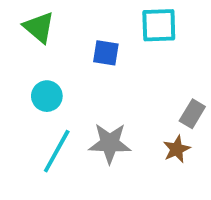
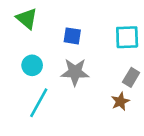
cyan square: (159, 25) -> (127, 37), moved
gray star: (110, 143) -> (75, 72), moved

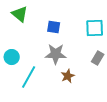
cyan circle: (32, 65) -> (12, 57), moved
brown star: (120, 101) -> (68, 76), moved

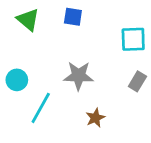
blue square: (54, 27) -> (73, 17), moved
brown star: (68, 76) -> (95, 118), moved

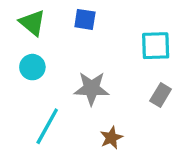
cyan circle: (17, 80) -> (32, 67), moved

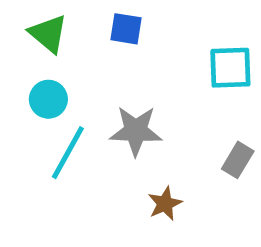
gray rectangle: (161, 95) -> (238, 160), moved
cyan line: (47, 126) -> (68, 153), moved

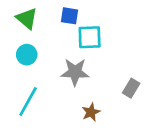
cyan square: (230, 68) -> (90, 37), moved
cyan line: (68, 153) -> (28, 101), moved

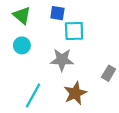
cyan line: (28, 101) -> (33, 95), moved
brown star: (91, 112) -> (75, 93), size x1.5

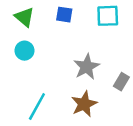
cyan square: (74, 31) -> (108, 16), moved
gray star: (62, 60) -> (87, 67), moved, turned -30

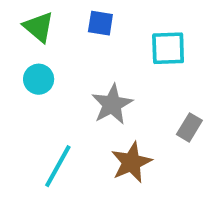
cyan square: (108, 16) -> (168, 48), moved
gray star: (87, 67) -> (112, 104), moved

